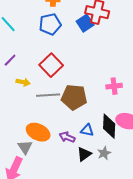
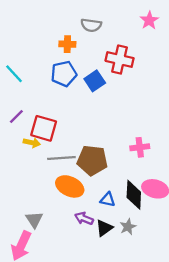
blue square: (85, 23) -> (95, 81), moved
red square: (51, 65) -> (44, 128), moved, turned -30
orange ellipse: (38, 132) -> (70, 186), moved
purple arrow: (67, 137) -> (84, 218), moved

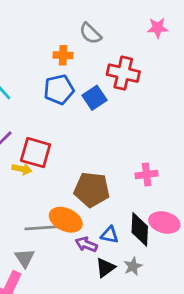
pink star: (149, 20) -> (158, 28), turned 30
gray semicircle: (91, 25) -> (90, 33), turned 36
gray line: (61, 158) -> (41, 228), moved
purple arrow: (84, 218) -> (86, 244), moved

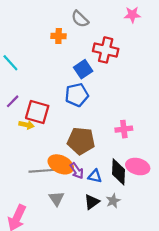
blue pentagon: (59, 90) -> (77, 95), moved
purple arrow: (86, 244) -> (77, 171), moved, turned -147
gray triangle: (25, 258) -> (56, 199), moved

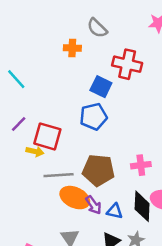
blue square: (83, 69) -> (101, 87), turned -30
pink cross: (124, 129) -> (141, 165), moved
gray line: (41, 171) -> (59, 175), moved

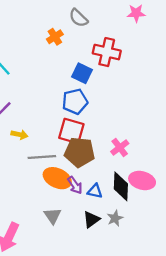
orange cross: (72, 48) -> (55, 37), turned -35
red square: (47, 136) -> (71, 131), moved
pink cross: (141, 165) -> (120, 148), turned -30

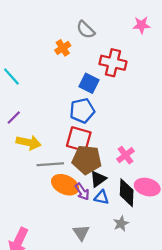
yellow arrow: (20, 135) -> (29, 143), size x1.5
gray triangle: (53, 216) -> (81, 233), moved
black triangle: (91, 219) -> (98, 179), moved

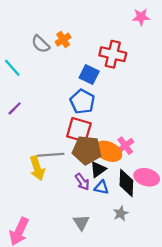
gray semicircle: (86, 30) -> (41, 44), moved
blue pentagon: (82, 111) -> (82, 102), turned -30
yellow arrow: (29, 143) -> (37, 168), moved, turned 60
orange ellipse: (65, 185) -> (108, 151), moved

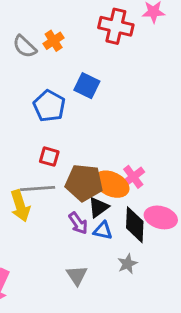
red cross: (113, 54) -> (116, 26), moved
blue pentagon: (82, 102) -> (49, 106), moved
red square: (79, 130) -> (49, 157), moved, size x0.6

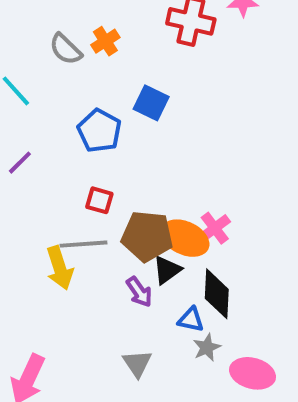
pink ellipse: (161, 217) -> (253, 373), moved
blue triangle: (103, 230) -> (191, 320), moved

